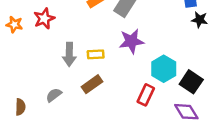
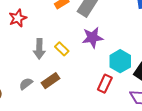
yellow rectangle: (96, 54) -> (62, 49), turned 48
brown rectangle: (92, 84) -> (50, 81), moved

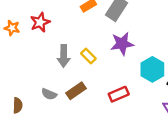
gray semicircle: (26, 84) -> (49, 94), turned -120
red rectangle: (105, 84) -> (119, 94), moved, turned 42

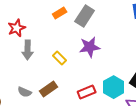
gray arrow: (64, 56) -> (28, 50), moved
cyan hexagon: (152, 69) -> (114, 87), moved

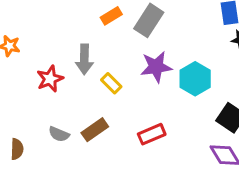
red star: (17, 28) -> (50, 79), moved
gray arrow: (28, 50) -> (84, 59), moved
cyan hexagon: (114, 87) -> (195, 79), moved

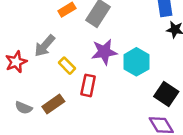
gray arrow: (84, 59) -> (45, 46), turned 40
red rectangle: (152, 134) -> (88, 85), moved, turned -55

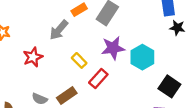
gray arrow: (45, 46) -> (59, 30), moved
red rectangle: (88, 85) -> (98, 78), turned 30

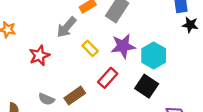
yellow rectangle: (79, 60) -> (90, 48), moved
black square: (169, 86) -> (147, 86), moved

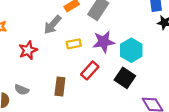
yellow rectangle: (90, 48) -> (74, 44), turned -56
brown rectangle: (75, 96) -> (60, 86), turned -48
gray semicircle: (46, 99) -> (22, 90), moved

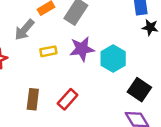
red rectangle: (90, 70) -> (68, 99), moved
black square: (125, 78) -> (139, 90), moved

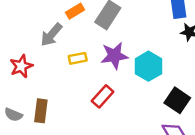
brown rectangle: (33, 99) -> (41, 111), moved
red rectangle: (68, 99) -> (103, 96), moved

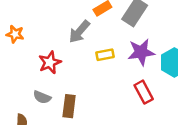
red rectangle: (103, 96) -> (144, 92), moved, turned -70
gray semicircle: (13, 115) -> (42, 97), moved

